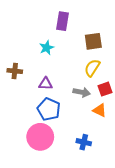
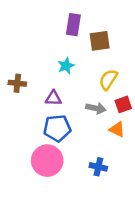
brown square: (93, 41) -> (100, 41), moved
cyan star: (47, 48) -> (66, 66), moved
blue pentagon: (49, 109) -> (57, 128), turned -30

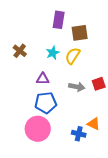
yellow semicircle: (108, 80) -> (73, 56), moved
brown cross: (17, 83) -> (20, 51), moved, turned 32
orange triangle: (117, 129) -> (94, 124), moved

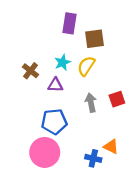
brown cross: (20, 51) -> (31, 71), moved
purple triangle: (43, 79) -> (55, 85), moved
gray arrow: (77, 87) -> (91, 103), turned -112

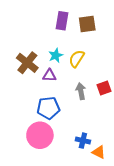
brown square: (94, 39) -> (87, 24), moved
brown cross: (31, 71) -> (27, 63), size x1.5
orange triangle: (111, 147) -> (99, 152), moved

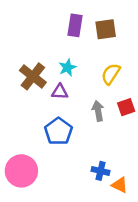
yellow semicircle: (77, 59) -> (111, 74), moved
blue pentagon: (48, 108) -> (58, 131), turned -30
pink circle: (40, 135) -> (21, 171), moved

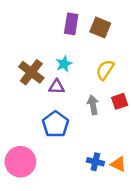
brown square: (106, 29) -> (100, 28), turned 30
orange triangle: (120, 185) -> (118, 164), moved

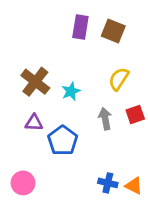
cyan star: (64, 64) -> (71, 91), moved
purple triangle: (57, 87) -> (34, 123), moved
pink circle: (20, 162) -> (23, 183), size x0.7

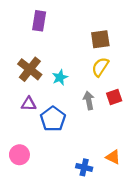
purple rectangle: (80, 27) -> (39, 21), moved
brown square: (113, 31) -> (100, 39), moved, turned -30
blue cross: (108, 183) -> (84, 167), moved

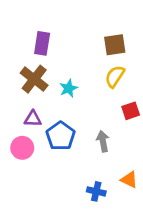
purple rectangle: (39, 21) -> (42, 43), moved
gray arrow: (89, 100) -> (103, 141), moved
pink circle: (19, 155) -> (22, 148), moved

